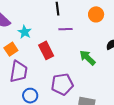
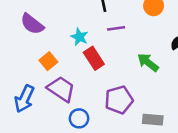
cyan star: (25, 32) -> (79, 37), moved
purple trapezoid: (19, 72) -> (61, 89), turned -60

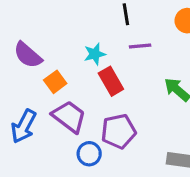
purple semicircle: (32, 24) -> (28, 55), moved
cyan star: (79, 37) -> (95, 54), turned 30
purple pentagon: (119, 100) -> (119, 131), moved

